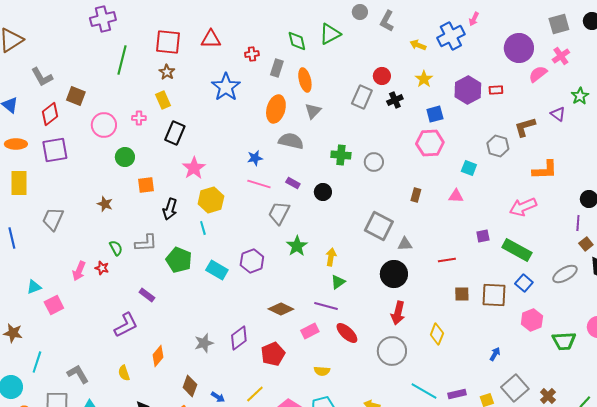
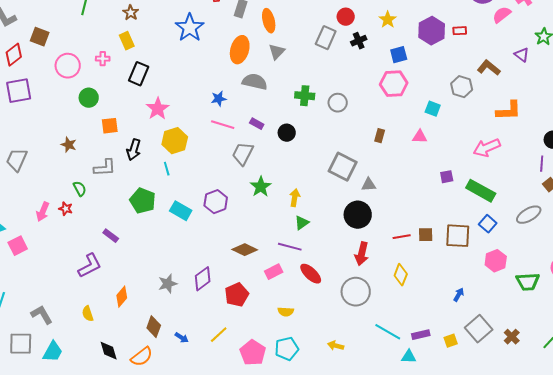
brown L-shape: (525, 127) -> (489, 68), turned 55
gray L-shape: (146, 243) -> (105, 168), moved
red line: (447, 260) -> (402, 237), moved

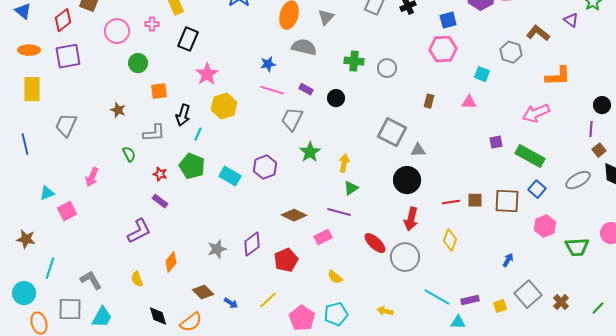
cyan line: (167, 169) -> (198, 134), moved, turned 40
red star: (66, 209) -> (160, 174), moved
red ellipse: (311, 274) -> (375, 243), moved
yellow semicircle: (286, 312) -> (335, 277), turned 35
brown diamond: (154, 327) -> (203, 292), turned -65

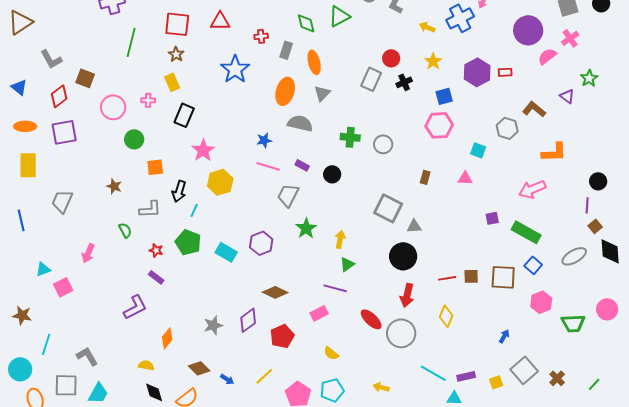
brown diamond: (294, 215) -> (275, 292), moved
yellow semicircle: (137, 279) -> (146, 365), moved, turned 119

